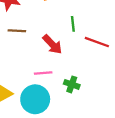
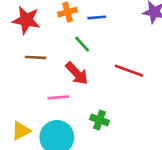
green line: (73, 24) -> (82, 44), moved, turned -35
pink line: (43, 73) -> (58, 97), moved

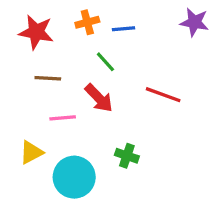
pink line: (58, 97) -> (63, 118), moved
yellow triangle: (21, 131) -> (31, 152), moved

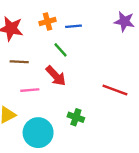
red line: (163, 95) -> (115, 90), moved

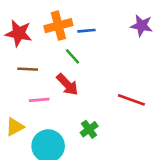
orange cross: (48, 22) -> (58, 26), size x1.5
green cross: (76, 117) -> (89, 129), turned 35

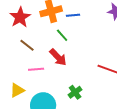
red star: (19, 33) -> (20, 17), turned 30
brown line: (28, 69) -> (27, 45), turned 35

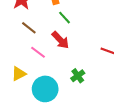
pink line: (36, 69) -> (38, 52), turned 42

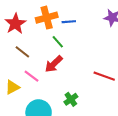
red arrow: (60, 40) -> (54, 64), turned 90
yellow triangle: (19, 74) -> (12, 87), moved

